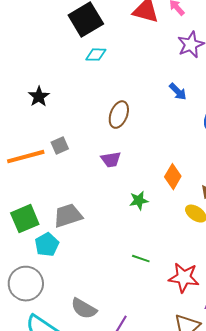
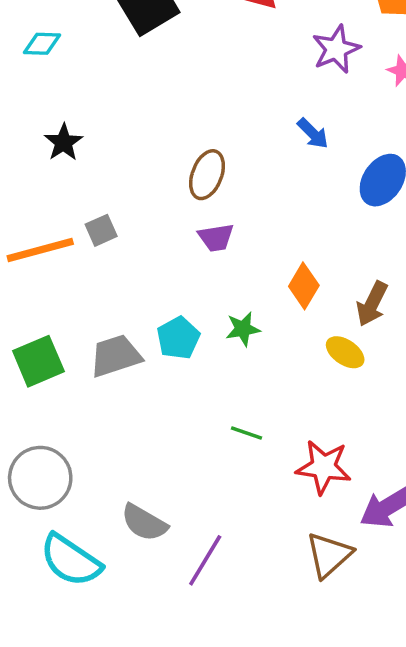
cyan diamond: (96, 55) -> (42, 44), moved
purple trapezoid: (111, 160) -> (216, 237), moved
cyan pentagon: (47, 245) -> (178, 338), moved

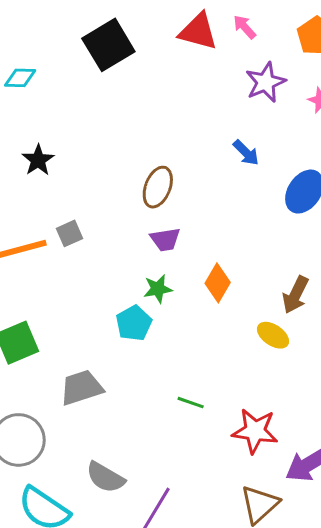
orange diamond: (304, 286) -> (218, 283), moved
green star: (243, 329) -> (158, 289), moved
gray trapezoid: (116, 356) -> (81, 388), moved

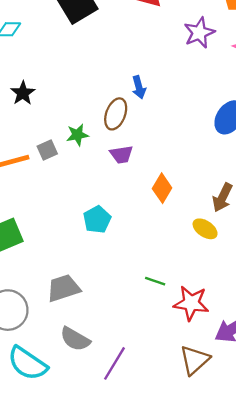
blue arrow: (246, 153) -> (139, 87), moved, turned 30
green star: (158, 289) -> (77, 135), moved
gray trapezoid: (81, 388) -> (63, 288), moved
green line: (191, 403) -> (155, 281), moved

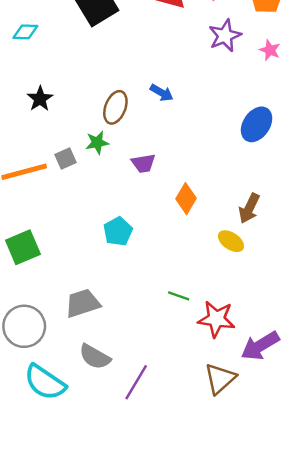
blue arrow: (139, 87) -> (162, 93), turned -45
brown ellipse: (116, 114) -> (115, 107), moved

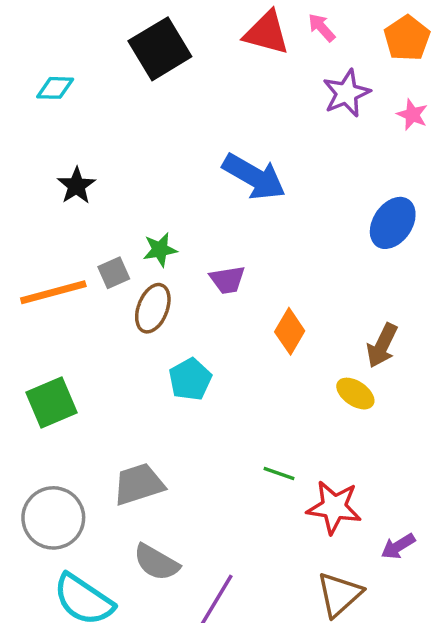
blue arrow: (162, 93) -> (254, 177), size x1.8
brown ellipse: (115, 107) -> (153, 308), moved
purple arrow: (260, 346) -> (398, 546), size x0.6

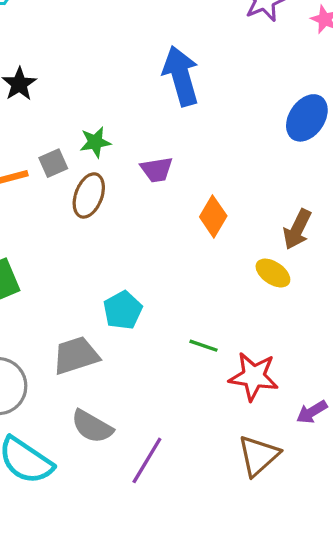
blue arrow: (254, 177) -> (181, 76), turned -136
cyan pentagon: (190, 379) -> (123, 310), moved

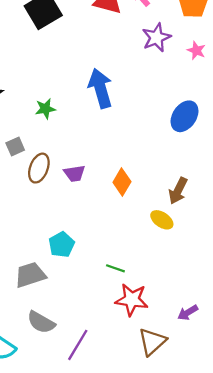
green star: (95, 142) -> (45, 109), moved
purple trapezoid: (157, 170) -> (74, 173), moved
red star: (254, 376) -> (132, 300), moved

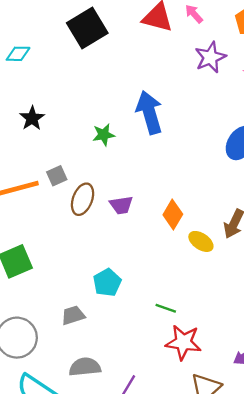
green star: (45, 109) -> (104, 135), moved
yellow ellipse: (162, 220) -> (201, 241), moved
gray trapezoid: (30, 275) -> (73, 315), size x0.7
gray semicircle: (41, 322) -> (85, 367), turned 144

